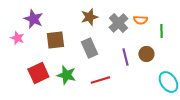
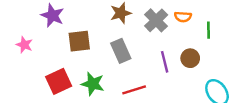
pink star: (17, 38) -> (24, 45), moved

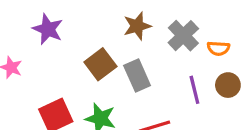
orange semicircle: (183, 17) -> (218, 48), moved
brown square: (79, 41) -> (100, 64), moved, turned -30

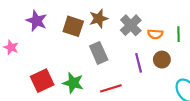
brown square: (100, 64) -> (73, 26), moved, turned -35

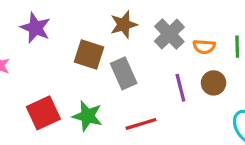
brown square: (73, 26) -> (89, 55), moved

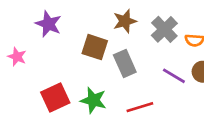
purple line: (180, 88) -> (174, 76), turned -45

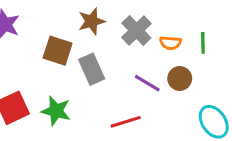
red line: (140, 107) -> (126, 122), moved

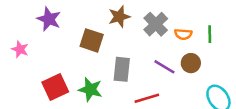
gray rectangle: (92, 69) -> (122, 69), moved, turned 30

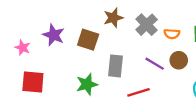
purple star: (49, 19) -> (54, 35), moved
red square: (55, 87) -> (33, 82), moved, turned 30
green star: (90, 89) -> (87, 84), turned -30

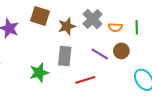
brown star: (113, 18) -> (67, 26), moved
brown square: (88, 40) -> (40, 16), moved

